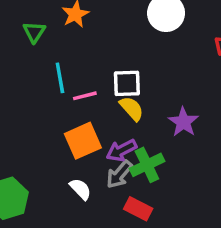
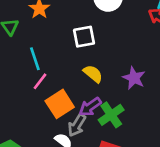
white square: (127, 83) -> (84, 37), moved
pink line: (85, 96) -> (40, 81), moved, turned -30
gray arrow: (119, 174) -> (77, 125), moved

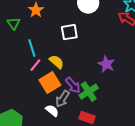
yellow semicircle: (93, 74) -> (56, 62), moved
purple arrow: (90, 107) -> (73, 85), turned -96

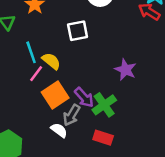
yellow semicircle: (56, 62) -> (51, 61), moved

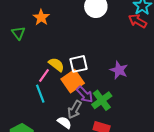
white square: (78, 31) -> (79, 64), moved
cyan line: (31, 52) -> (40, 94), moved
orange square: (55, 95) -> (73, 81), moved

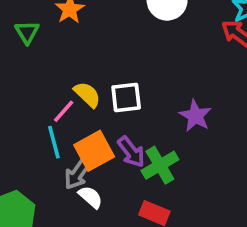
orange square: (73, 81) -> (94, 151), moved
gray arrow: (75, 110) -> (77, 174), moved

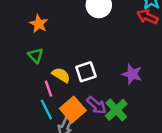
green triangle: (27, 32) -> (36, 55), moved
pink line: (64, 111) -> (48, 89), turned -49

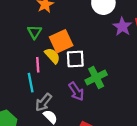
purple star: (132, 74) -> (122, 27), moved
orange square: (73, 110) -> (61, 41), moved
green cross: (116, 110) -> (96, 78), moved

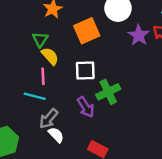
orange square: (61, 41) -> (87, 31), moved
yellow semicircle: (52, 56) -> (50, 56), moved
cyan line: (31, 83) -> (35, 96), turned -66

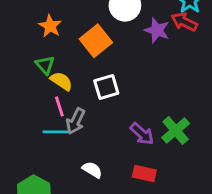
green cross: (108, 92) -> (176, 131), moved
purple arrow: (86, 107) -> (142, 134), moved
gray arrow: (49, 119) -> (76, 121), moved

